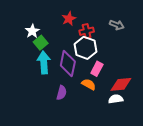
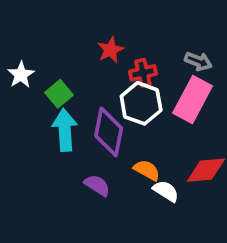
white star: (32, 31) -> (21, 75), moved
pink rectangle: (97, 69) -> (193, 100), moved, size x1.6
purple semicircle: (62, 93) -> (97, 185), turned -72
white semicircle: (116, 99) -> (166, 191), moved, turned 40

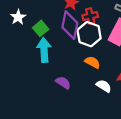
purple diamond: (109, 132) -> (70, 25), moved
orange semicircle: (147, 170) -> (92, 62), moved

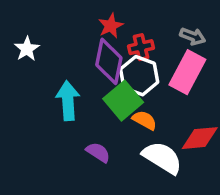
green square: (41, 28) -> (123, 101), moved, size x1.5
white semicircle: (104, 86) -> (162, 158), size x1.6

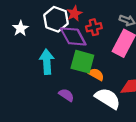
purple diamond: (109, 61) -> (73, 36), turned -40
white hexagon: (139, 76) -> (56, 19), moved
green square: (123, 101) -> (82, 62), turned -35

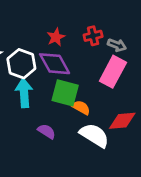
white hexagon: (56, 19) -> (21, 64), moved
red cross: (94, 27) -> (93, 36), moved

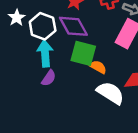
purple semicircle: (47, 131) -> (49, 78), moved, turned 91

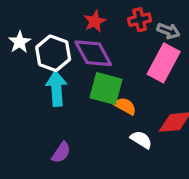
purple semicircle: (49, 78) -> (61, 152), moved
white semicircle: (110, 93) -> (141, 140), size x0.6

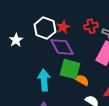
white hexagon: (53, 53) -> (45, 28), moved
cyan arrow: (56, 88) -> (44, 80), moved

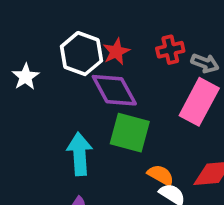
orange semicircle: (82, 80) -> (161, 175), moved

